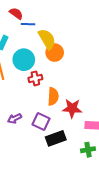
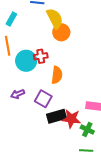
cyan circle: (24, 60) -> (26, 61), moved
red star: (72, 108) -> (71, 119), moved
green cross: (88, 150) -> (87, 130), turned 32

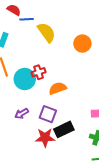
orange circle: (61, 32) -> (82, 44), moved
orange semicircle: (57, 75) -> (58, 88), turned -108
red star: (71, 119) -> (45, 138), moved

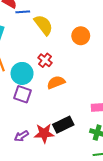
red cross: (39, 72) -> (45, 60), moved, turned -32
purple arrow: (22, 114) -> (21, 136), moved
purple square: (48, 114) -> (22, 94), moved

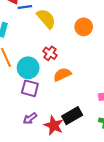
red star: (44, 133) -> (54, 125), turned 30
purple arrow: (21, 136) -> (30, 118), moved

